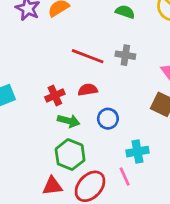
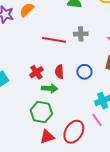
red semicircle: (88, 90) -> (59, 72), moved, turned -72
blue circle: (108, 119) -> (84, 72), moved
green hexagon: (70, 155) -> (41, 112), moved

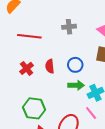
red line: (54, 40) -> (29, 36), moved
green arrow: (50, 88) -> (76, 85), moved

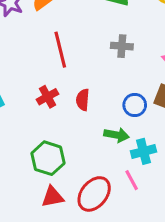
red line: (29, 36) -> (60, 50), turned 60
blue circle: (75, 65) -> (135, 105), moved

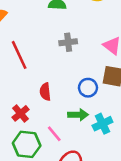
red cross: (47, 97) -> (20, 113), moved
pink line: (132, 180) -> (54, 134), moved

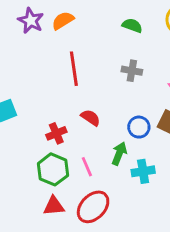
red semicircle: (45, 92) -> (91, 118), turned 114
green arrow: (78, 115) -> (119, 154), turned -84

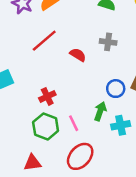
red line: (74, 69) -> (44, 41), moved, turned 60
red semicircle: (91, 118) -> (78, 55), moved
red triangle: (54, 206) -> (32, 163), moved

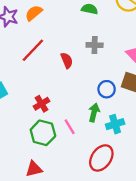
red semicircle: (78, 55) -> (67, 60), turned 42
red ellipse: (80, 156) -> (101, 158), moved

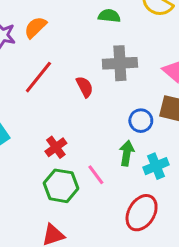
gray cross: (95, 45) -> (120, 63), size x1.5

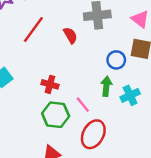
red cross: (56, 147) -> (50, 84), turned -35
red ellipse: (142, 213) -> (93, 134), moved

